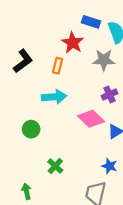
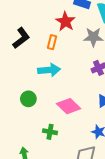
pink diamond: (91, 119) -> (69, 106), moved
green cross: (55, 166) -> (50, 132), turned -32

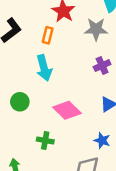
cyan arrow: (49, 70) -> (44, 68), turned 80

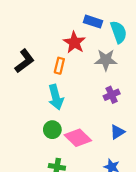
green circle: (20, 102) -> (52, 130), moved

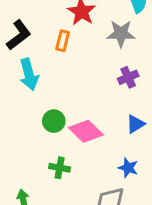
cyan arrow: (56, 97) -> (29, 74), moved

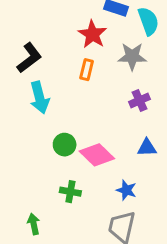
orange rectangle: (63, 41) -> (87, 70), moved
blue triangle: (135, 124) -> (147, 148), turned 30
blue star: (128, 168) -> (126, 190), moved

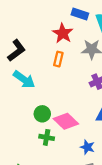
cyan arrow: (40, 98) -> (24, 79), turned -40
green cross: (70, 192) -> (47, 137), moved

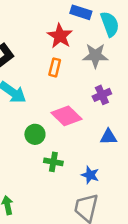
pink diamond: (66, 121) -> (66, 116), moved
green cross: (47, 137) -> (53, 162), moved

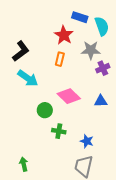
purple cross: (102, 95) -> (103, 68), moved
blue triangle: (108, 137) -> (101, 101), moved

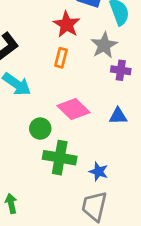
gray star: (91, 50) -> (104, 45), turned -30
purple cross: (103, 68) -> (121, 70), turned 32
green cross: (59, 131) -> (60, 158), size x1.6

